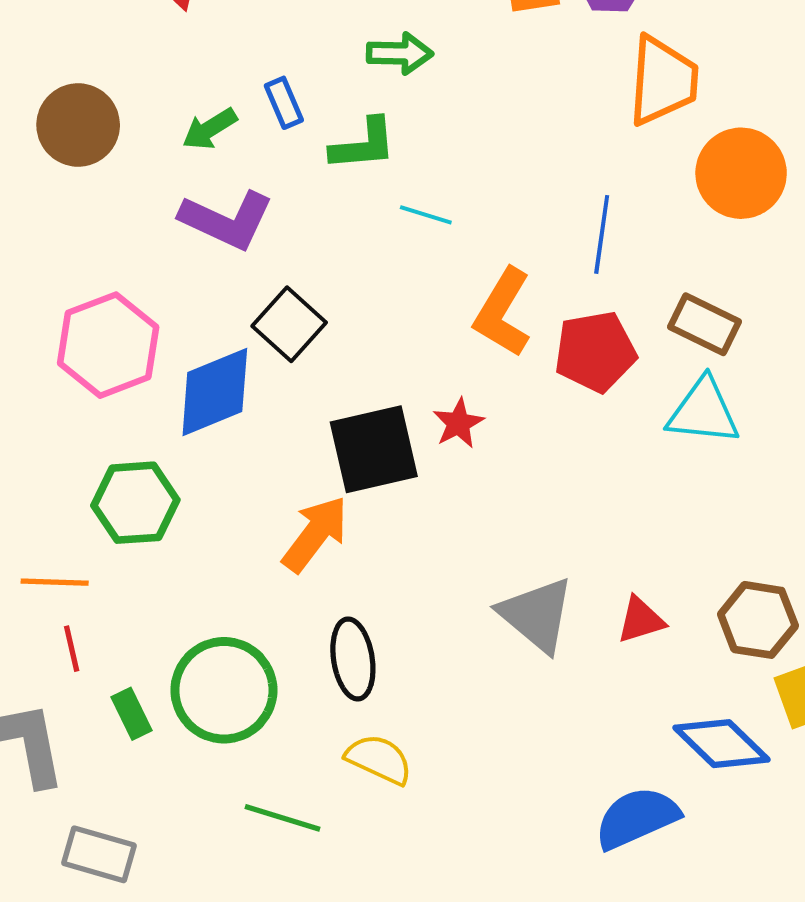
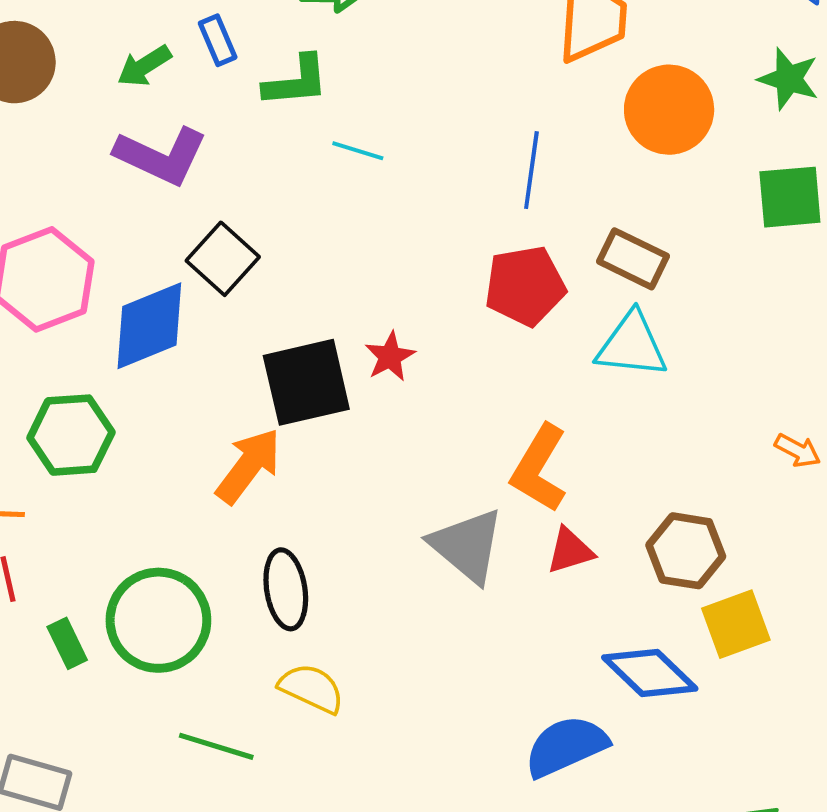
orange L-shape: (503, 313) -> (539, 468), moved

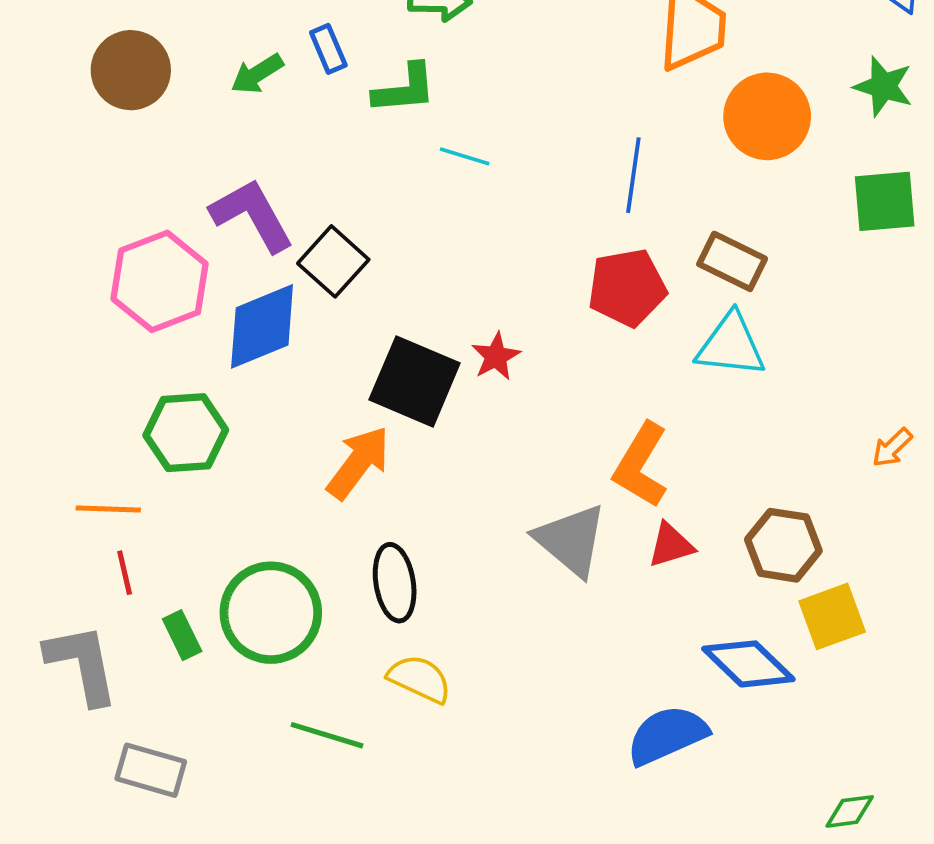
purple L-shape: (161, 156) -> (252, 215), moved, turned -144
black square: (306, 382) -> (415, 381), turned 36
orange arrow: (798, 450) -> (892, 448), turned 108

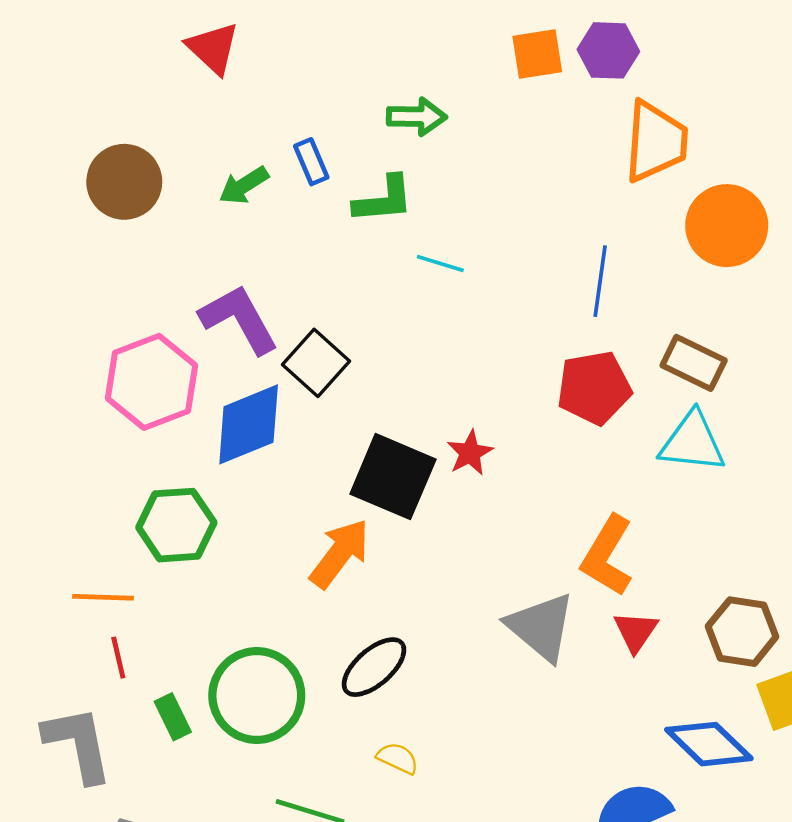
red triangle: (671, 545) -> (636, 632), turned -39
black ellipse: (395, 583) -> (374, 667), turned 58
yellow semicircle: (420, 679) -> (398, 758), size x0.7

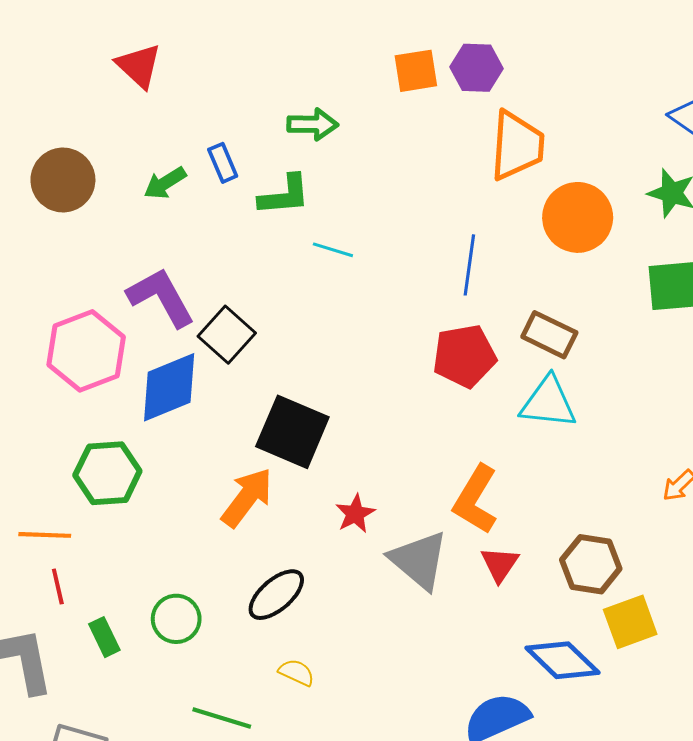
red star: (470, 453) -> (355, 514), moved
green circle: (257, 695) -> (176, 619), size x0.6

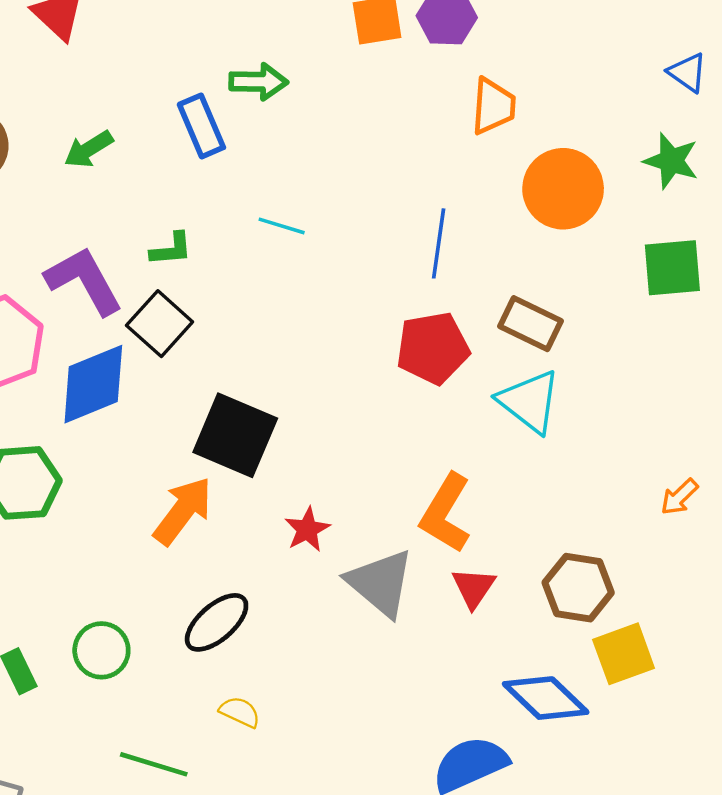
orange trapezoid: (517, 146) -> (493, 106), size x0.7
blue rectangle: (223, 163) -> (201, 126), moved, size x1.4
green L-shape: (284, 195) -> (171, 249), moved, size x0.7
cyan triangle: (548, 402) -> (529, 402), turned 32

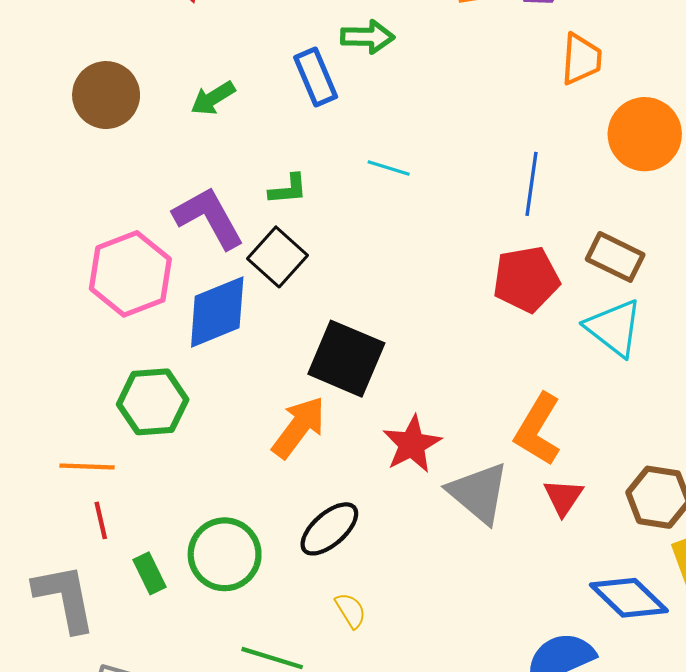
red star: (307, 529) -> (412, 444), size x1.4
green circle: (101, 650) -> (225, 554), size x1.4
yellow semicircle: (240, 712) -> (351, 610), turned 33

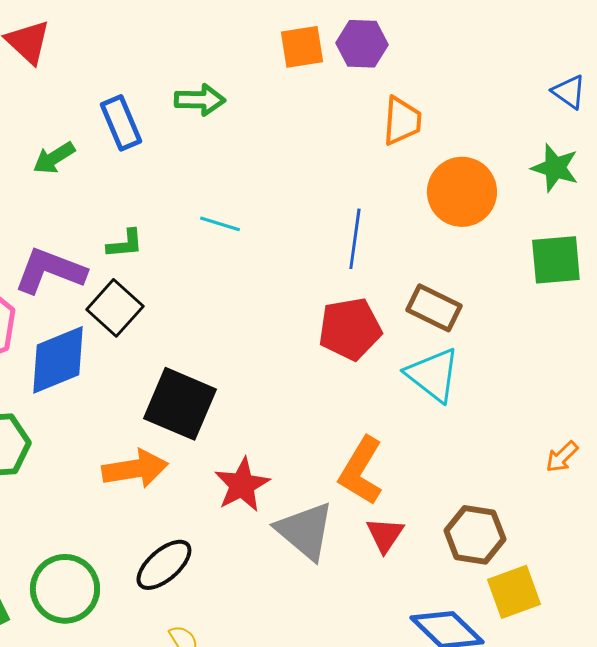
blue rectangle: (316, 77) -> (121, 123), moved
purple L-shape: (209, 218) -> (50, 271), turned -40
orange arrow: (299, 427) -> (135, 469), turned 44

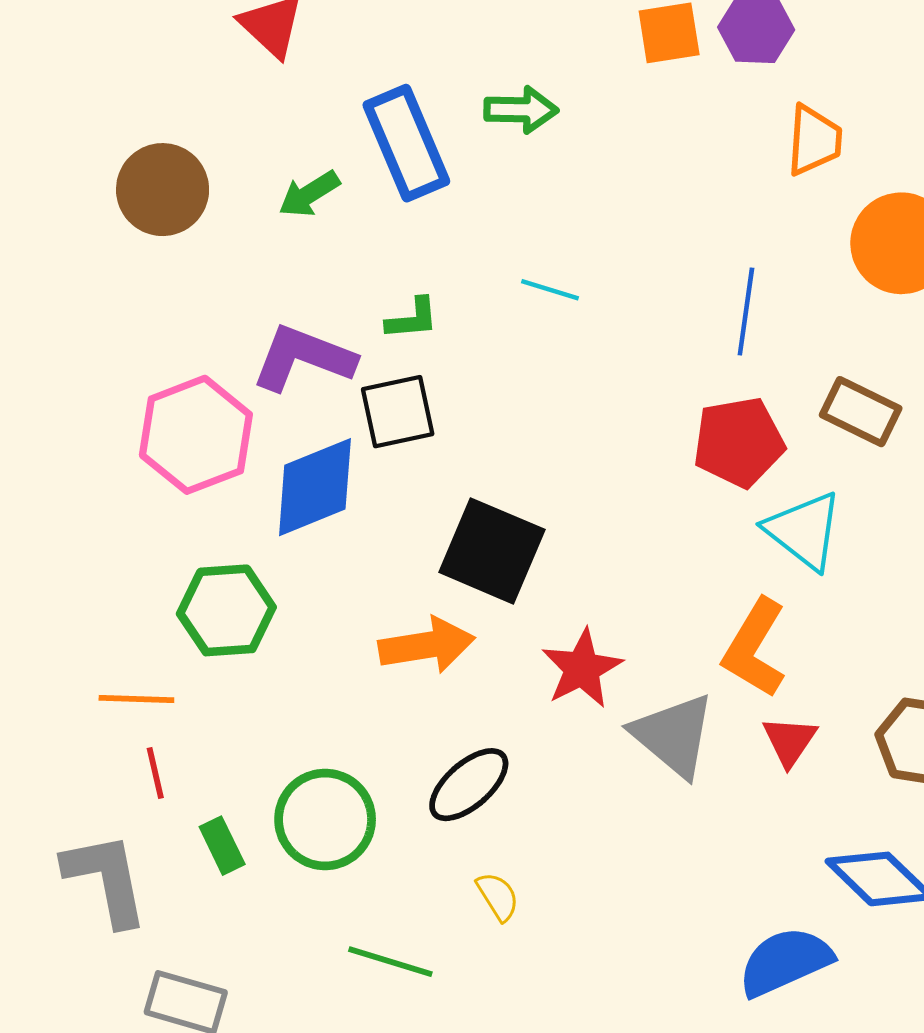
blue rectangle: (121, 123) -> (406, 143), size x1.4
black square: (115, 308) -> (398, 412), turned 36
cyan triangle: (433, 375) -> (804, 531), moved

